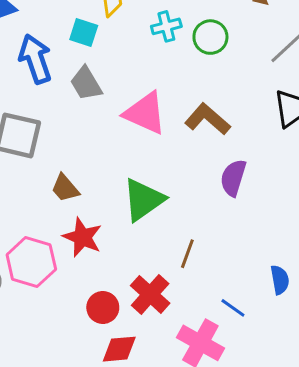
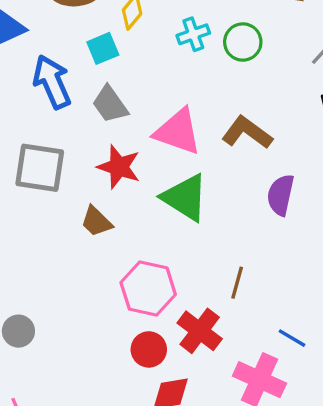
cyan square: (84, 32) -> (103, 48), turned -36
green triangle: (143, 200) -> (185, 197), moved, turned -48
red star: (82, 237) -> (119, 167), moved
pink hexagon: (31, 262) -> (148, 289), moved

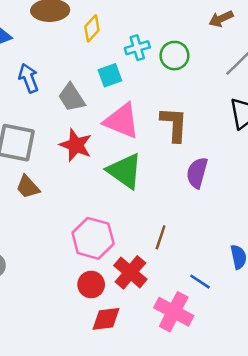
cyan square: (103, 48) -> (110, 75), moved
blue arrow: (52, 82) -> (29, 78), size x0.7
brown L-shape: (247, 133) -> (174, 124), turned 54
brown trapezoid: (96, 221) -> (28, 187), moved

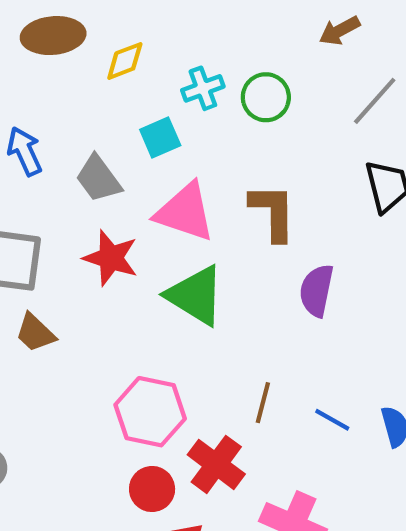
yellow diamond: (92, 28) -> (125, 61), turned 30
blue line: (200, 282) -> (332, 420), moved

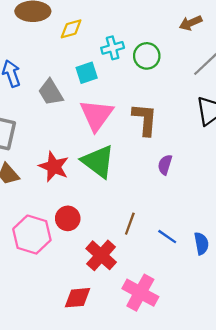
pink triangle: (185, 212) -> (97, 115), turned 42
red star: (111, 258) -> (54, 167), moved
purple semicircle: (317, 290) -> (165, 165), size x0.7
pink hexagon: (150, 412) -> (32, 235), moved
red circle: (152, 489) -> (68, 218), moved

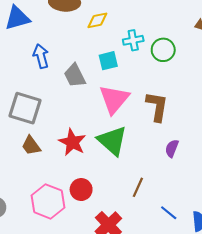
brown line: (130, 224) -> (138, 187), moved

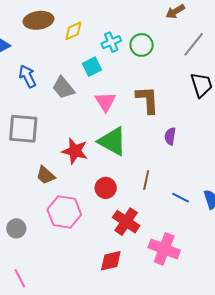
pink triangle: (114, 99) -> (105, 102), size x0.7
brown trapezoid: (31, 146) -> (46, 175), moved
red circle: (81, 190) -> (106, 188), moved

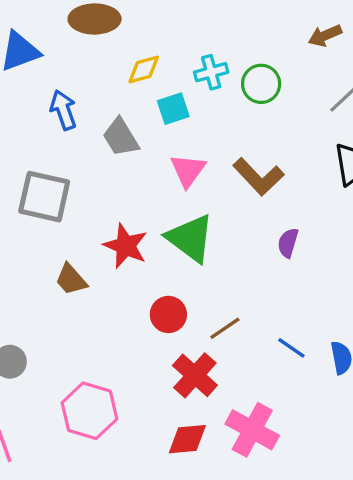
yellow diamond: (73, 31) -> (144, 69), moved
brown L-shape: (147, 100) -> (258, 177), turned 132
brown line: (146, 180) -> (225, 328), moved, turned 36
pink hexagon: (64, 212) -> (89, 411), moved
red diamond: (111, 261) -> (187, 439), moved

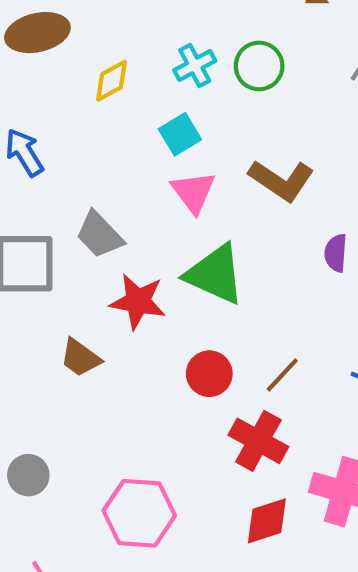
cyan square: (173, 109) -> (180, 134), moved
gray trapezoid: (121, 137) -> (99, 235), moved

